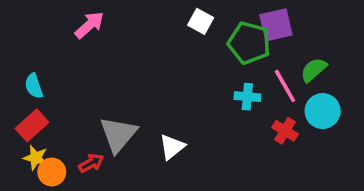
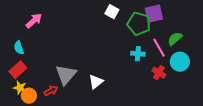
pink arrow: (89, 25) -> (34, 21), moved

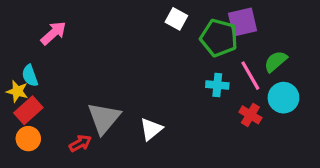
yellow star: (20, 88) -> (17, 91), moved
orange circle: (29, 96) -> (28, 139), moved

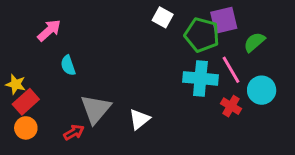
green semicircle: (276, 61) -> (254, 42), moved
cyan semicircle: (30, 76) -> (68, 65), moved
cyan cross: (217, 85) -> (200, 78), size x1.6

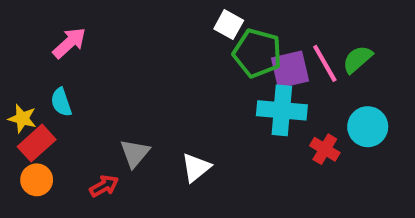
purple square: (224, 20) -> (290, 69), moved
green pentagon: (202, 35) -> (257, 53), moved
cyan semicircle: (68, 65) -> (61, 102), moved
pink line: (231, 70) -> (325, 63), moved
gray triangle: (96, 109) -> (135, 153), size x0.7

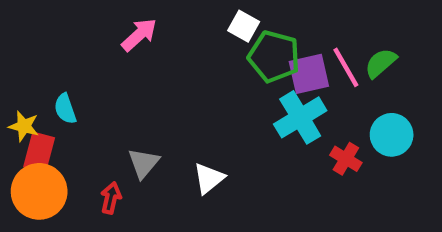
pink arrow: (69, 43) -> (139, 35), moved
cyan cross: (282, 110) -> (300, 117), turned -36
red rectangle: (37, 143) -> (39, 152), turned -33
orange circle: (37, 180) -> (39, 191), size x1.6
red arrow: (104, 186) -> (111, 198), turned -48

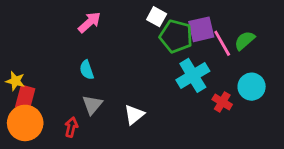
purple square: (309, 74) -> (201, 29), moved
cyan semicircle: (65, 109) -> (87, 70), moved

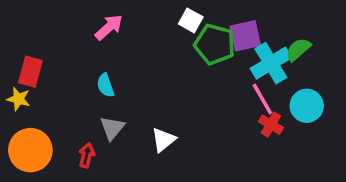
pink line: (222, 43) -> (262, 99), moved
cyan cross: (193, 75) -> (271, 63), moved
red rectangle: (25, 98) -> (30, 72), moved

